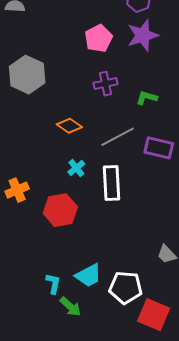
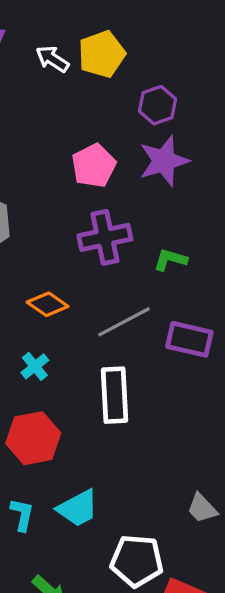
purple cross: (105, 84) -> (105, 237), size x1.4
cyan cross: (76, 168) -> (35, 366), moved
cyan trapezoid: (88, 275) -> (78, 508), moved
cyan L-shape: (53, 283) -> (22, 515), moved

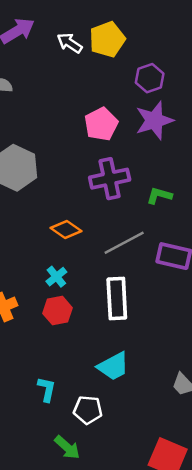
red hexagon: (33, 438) -> (58, 311), moved, size x0.7
cyan trapezoid: (78, 508) -> (113, 366), moved
white pentagon: (137, 561) -> (88, 410), moved, size x0.7

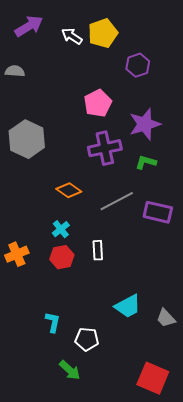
purple star: (154, 120) -> (145, 124), moved
white rectangle: (117, 298) -> (98, 250), moved, size x0.6
cyan trapezoid: (113, 366) -> (128, 306), moved

